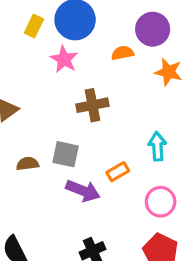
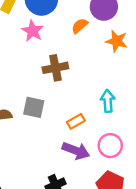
orange semicircle: (123, 53) -> (80, 26), turned -30
purple arrow: (83, 191) -> (76, 151), moved

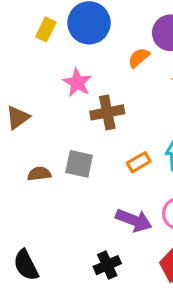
pink star: (33, 31) -> (77, 83), moved
orange rectangle: (76, 121) -> (139, 162), moved

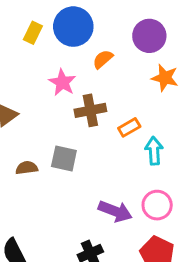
orange semicircle: (139, 58) -> (103, 59), moved
orange rectangle: (139, 162) -> (129, 127), moved

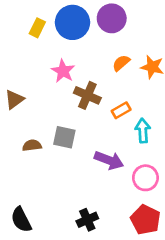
purple circle: (149, 36) -> (112, 18), moved
orange semicircle: (103, 59) -> (121, 63), moved
brown cross: (90, 110) -> (87, 95), turned 35
purple arrow: (115, 211) -> (109, 160), moved

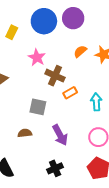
yellow rectangle: (37, 28) -> (12, 32), moved
orange rectangle: (121, 110) -> (70, 93), moved
brown semicircle: (32, 145) -> (25, 133), moved
purple arrow: (109, 160) -> (60, 135), moved, turned 40

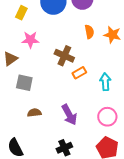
orange semicircle: (80, 51) -> (89, 32), turned 120
pink star: (37, 57) -> (30, 40), moved, turned -30
gray square: (38, 107) -> (24, 83), moved

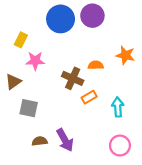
yellow rectangle: (21, 13) -> (21, 40), moved
orange semicircle: (89, 32) -> (96, 65), moved, turned -80
purple arrow: (69, 115) -> (65, 140), moved

